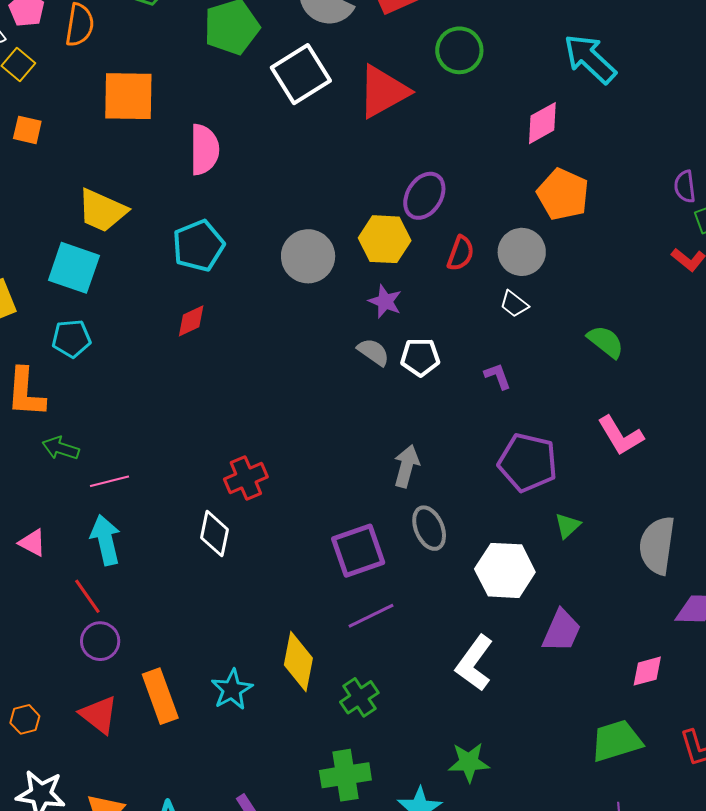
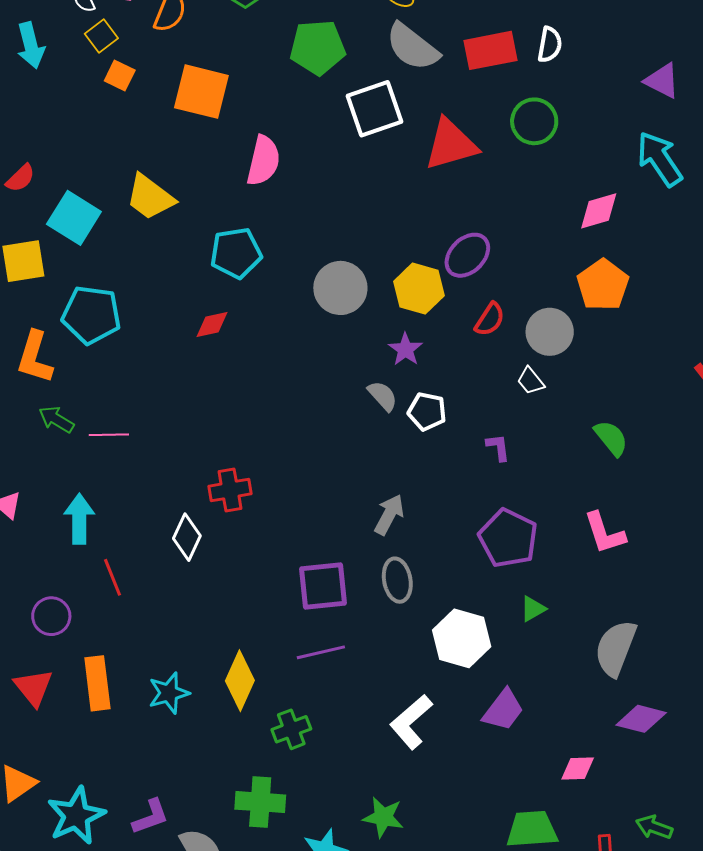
orange square: (27, 130) -> (120, 75), moved
cyan square: (74, 268) -> (74, 218), moved
cyan pentagon: (71, 338) -> (91, 315), size x1.5
pink line: (109, 481) -> (109, 435), moved
red line: (87, 596) -> (112, 577), moved

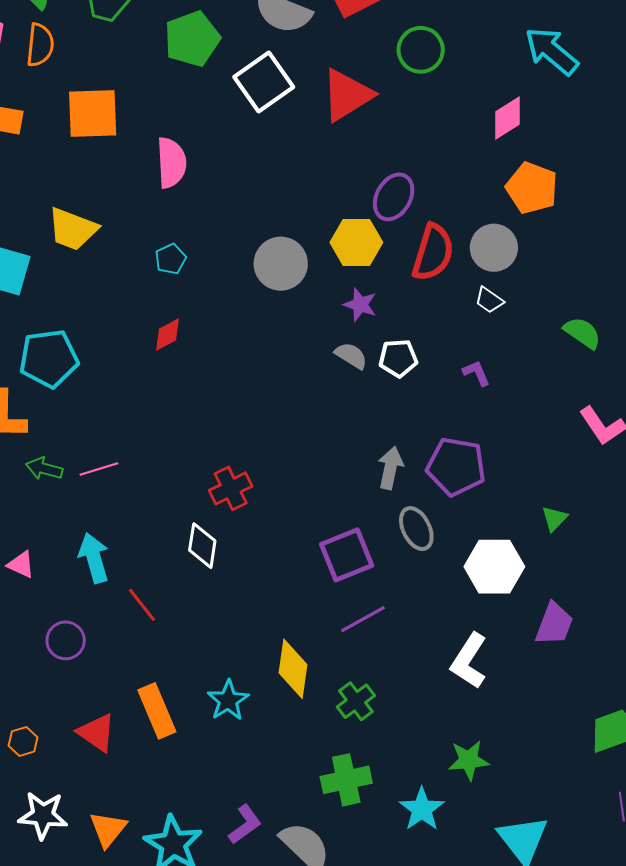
cyan pentagon: (236, 253) -> (171, 259), size x0.6
red semicircle: (490, 319) -> (433, 252), size x1.6
purple pentagon: (508, 538) -> (456, 466), moved
purple circle: (51, 616) -> (66, 640), moved

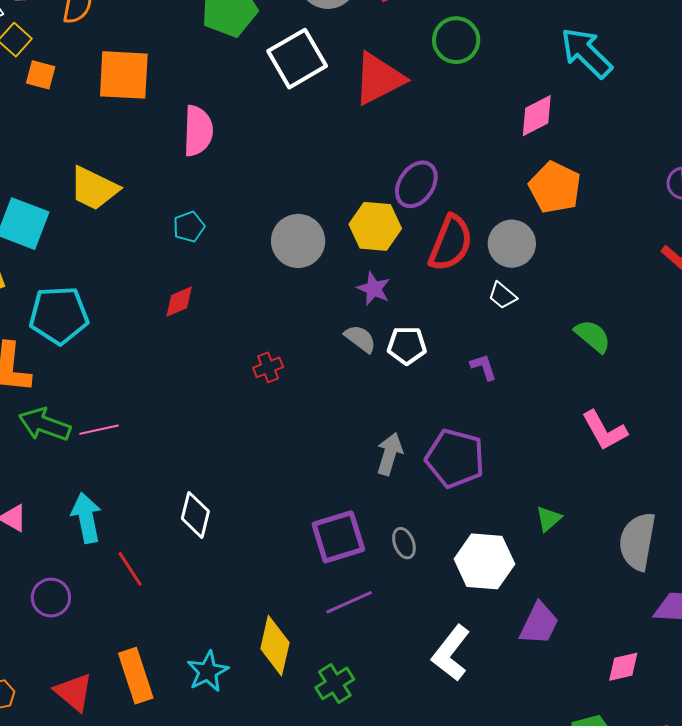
green arrow: (44, 469) -> (45, 425), size x1.4
red cross: (231, 488) -> (268, 367), moved, size x0.7
gray ellipse: (416, 529) -> (404, 543), moved, size x0.7

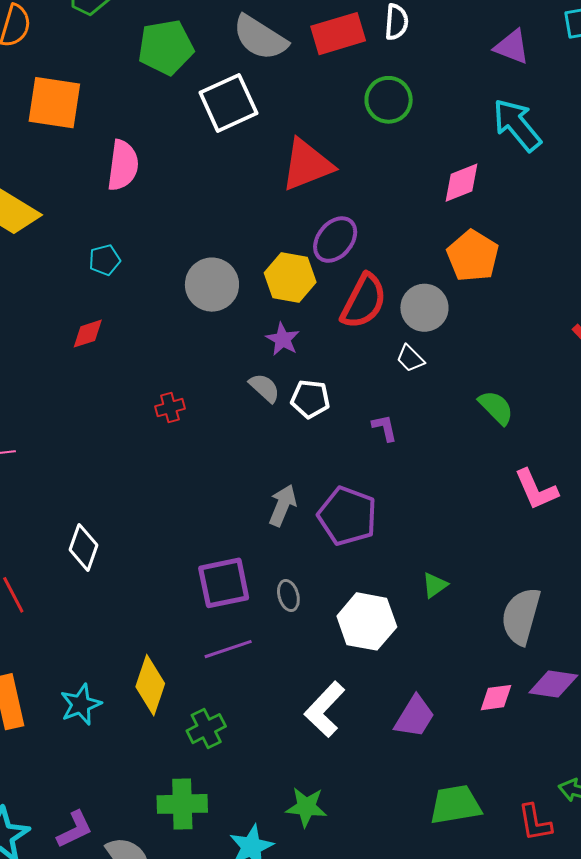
red triangle: (379, 79) -> (307, 165), moved
pink L-shape: (604, 431) -> (536, 490), moved
purple trapezoid: (539, 624) -> (414, 717), moved
pink diamond: (623, 667) -> (496, 698), moved

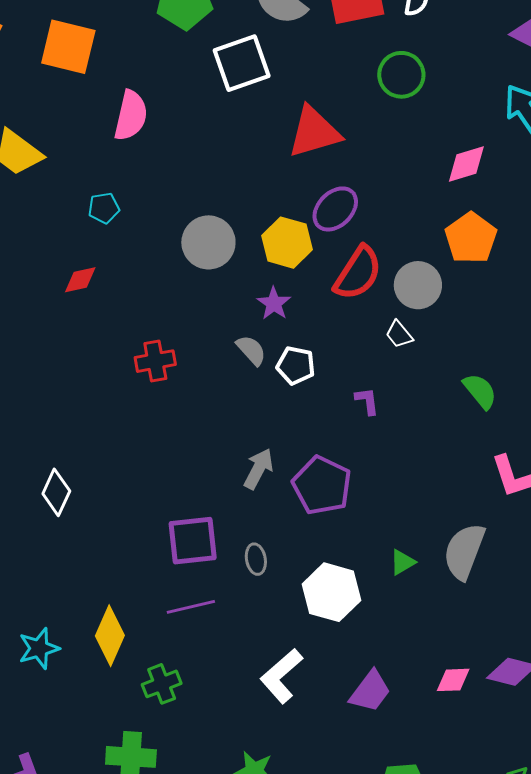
red cross: (170, 408) -> (155, 361), size x1.4
gray semicircle: (521, 616) -> (464, 551), moved

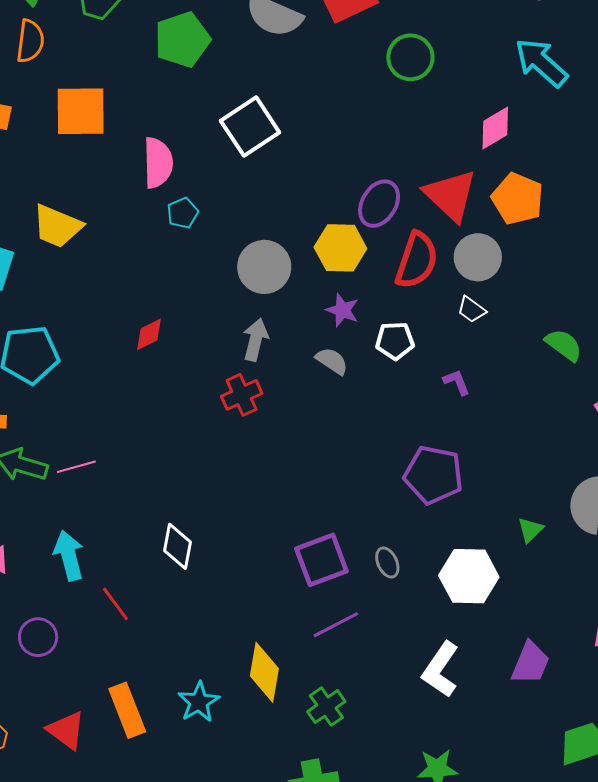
white square: (242, 63) -> (250, 127), moved
red triangle: (314, 132) -> (451, 195), moved, turned -46
cyan pentagon: (104, 208) -> (183, 213), moved
white pentagon: (296, 365) -> (395, 341), moved
gray arrow: (258, 469) -> (256, 340), moved

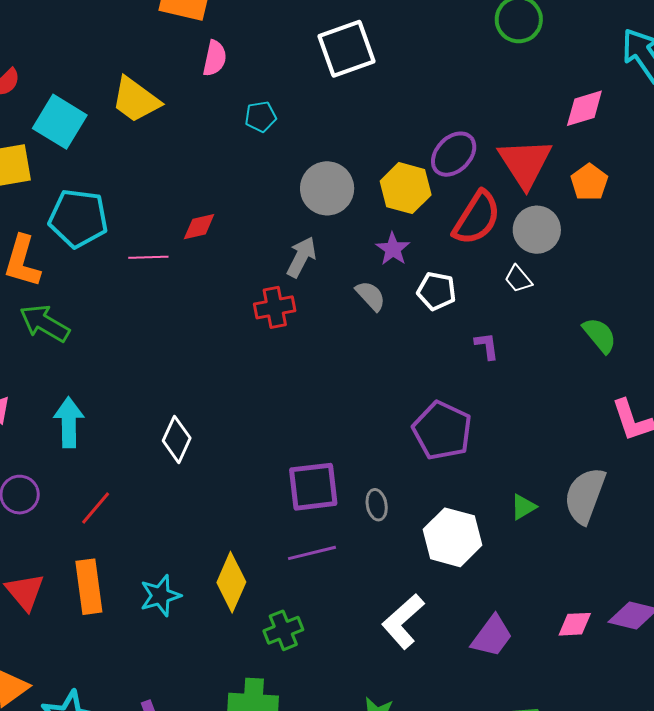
pink semicircle: (158, 163) -> (215, 58), moved, size x0.7
orange pentagon: (518, 199) -> (589, 182), size x0.7
pink line: (76, 467) -> (148, 257), moved
red line: (115, 604) -> (96, 508), moved, turned 63

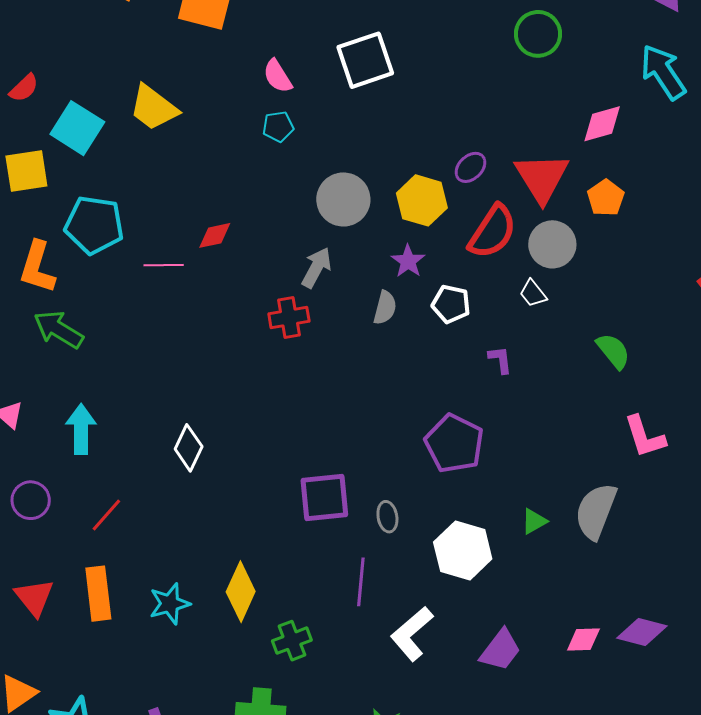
pink semicircle: (215, 58) -> (278, 76), moved, turned 135
purple ellipse: (454, 154) -> (470, 167), size x0.7
gray semicircle: (371, 296) -> (385, 308), turned 56
purple line: (312, 553) -> (361, 582), moved, turned -72

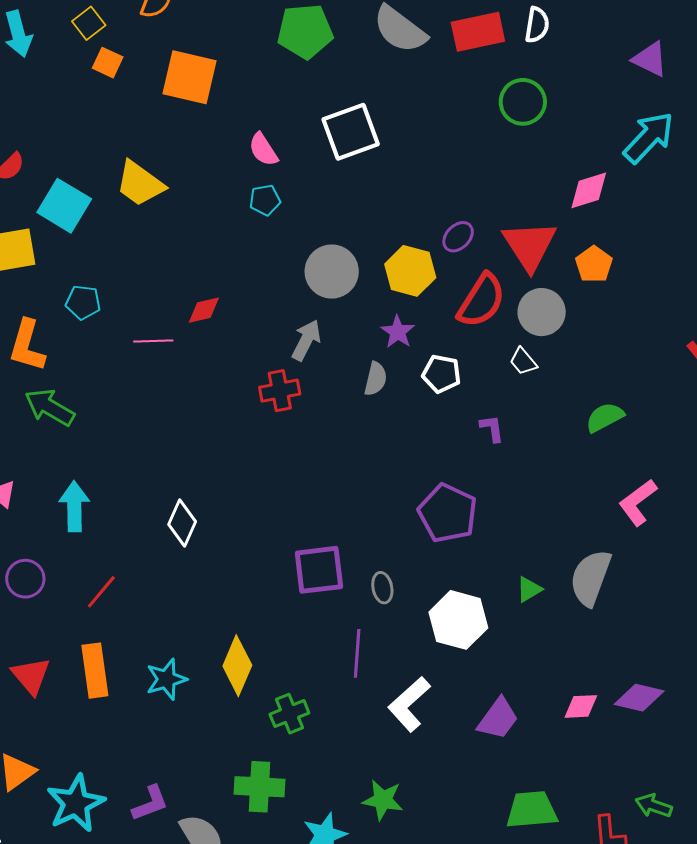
cyan arrow: (663, 72) -> (649, 137), turned 78
cyan pentagon: (94, 225) -> (83, 302), size x0.6
green semicircle: (613, 351) -> (605, 417), turned -78
pink L-shape: (645, 437) -> (638, 502), turned 72

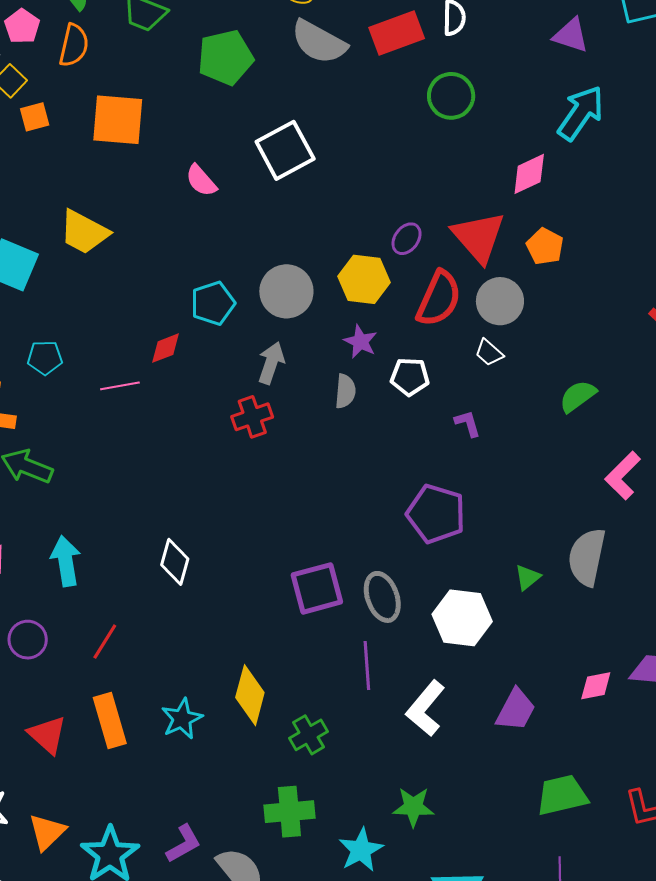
orange square: (108, 63) -> (35, 117), turned -32
cyan pentagon: (265, 200) -> (213, 303), moved, size x1.4
gray ellipse: (382, 588) -> (382, 597), size x1.6

